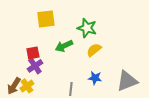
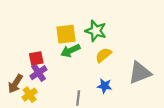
yellow square: (46, 19) -> (66, 34), moved
gray triangle: (127, 81) -> (140, 73), moved
brown arrow: (14, 86) -> (15, 84), moved

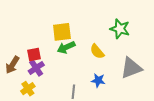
green star: (96, 31) -> (120, 29), moved
yellow semicircle: (103, 55) -> (97, 51), turned -91
brown arrow: (15, 84) -> (12, 65), moved

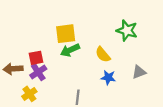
brown arrow: (12, 65) -> (13, 69), turned 54
gray triangle: (131, 68) -> (139, 72), size x0.6
blue star: (98, 80) -> (108, 78), moved

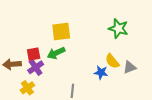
green arrow: (70, 50) -> (56, 53), moved
yellow semicircle: (103, 55) -> (112, 61), moved

